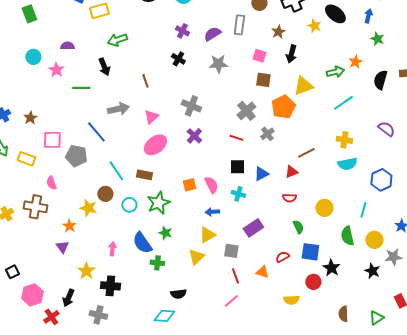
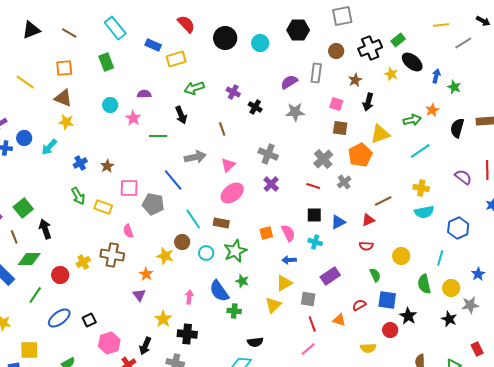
blue arrow: (368, 16) -> (436, 76), moved
purple cross: (182, 31) -> (233, 92), moved

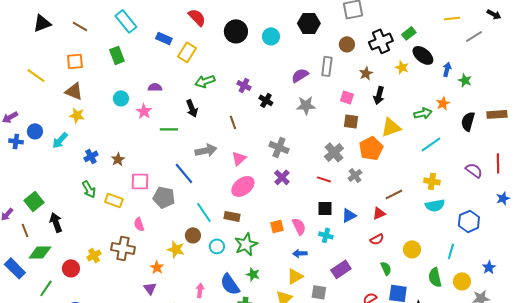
yellow rectangle: (176, 59) -> (187, 52), turned -42
red semicircle: (366, 246) -> (377, 239), turned -32

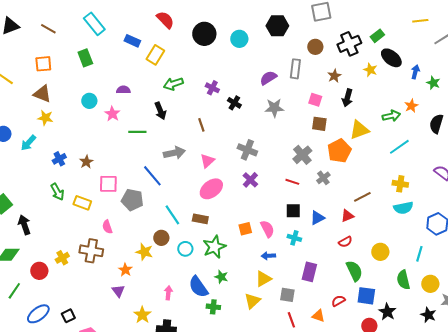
green semicircle: (386, 268) -> (354, 271), size x1.5
purple rectangle: (341, 269) -> (309, 272), turned -42

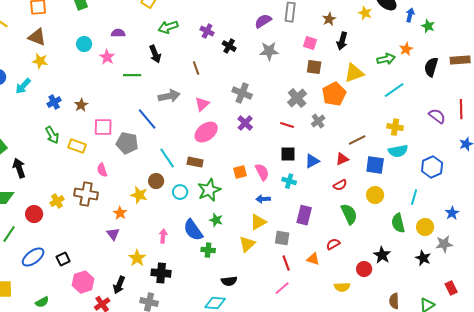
blue square: (366, 296) -> (375, 165), moved

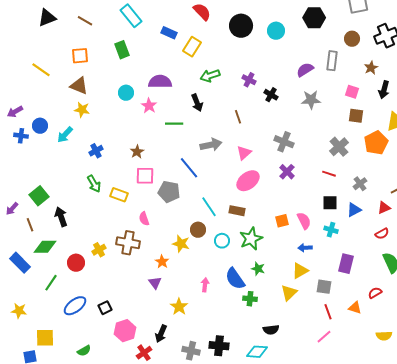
purple semicircle: (118, 33) -> (160, 82), size x1.6
brown star: (81, 105) -> (137, 152), moved
gray cross: (318, 121) -> (360, 184), moved
black cross: (161, 273) -> (219, 346), moved

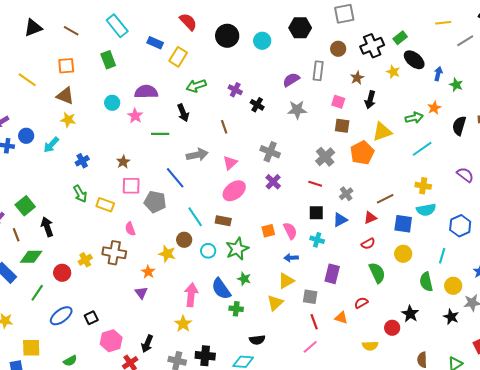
pink arrow: (205, 285) -> (191, 295), size x1.6
yellow star: (179, 307) -> (183, 324), moved

